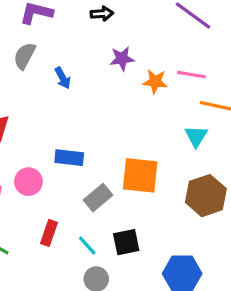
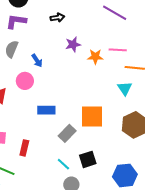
pink circle: (28, 182) -> (25, 81), moved
red rectangle: (49, 233) -> (24, 148), moved

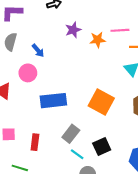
blue rectangle: (46, 110) -> (53, 101), size x1.4
orange square: (92, 117) -> (101, 102), turned 35
gray rectangle: (67, 133) -> (71, 134), moved

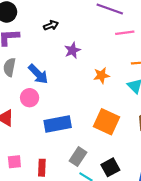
pink line: (120, 30) -> (125, 33), moved
orange star: (98, 40) -> (101, 75), moved
blue arrow: (38, 51) -> (38, 74), size x1.5

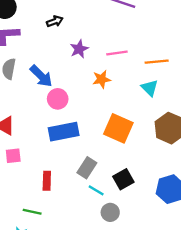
pink line: (125, 33) -> (117, 53), moved
orange star: (101, 75) -> (102, 79), moved
pink circle: (30, 98) -> (58, 99), moved
pink square: (14, 162) -> (13, 156), moved

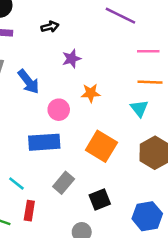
pink line: (117, 53) -> (148, 51), moved
pink circle: (58, 99) -> (59, 110), moved
red rectangle: (47, 181) -> (29, 211), moved
cyan line: (96, 190) -> (16, 183), moved

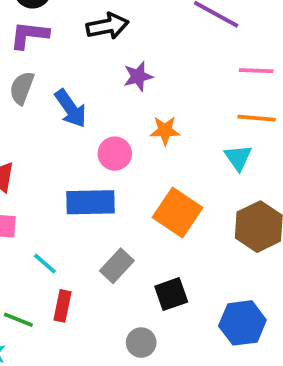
black arrow: (50, 27) -> (107, 26), size x1.5

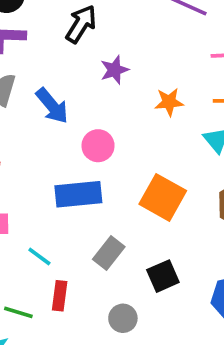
black arrow: (107, 26) -> (81, 24), turned -42
orange star: (165, 130) -> (169, 102), moved
gray circle: (141, 343) -> (123, 318), moved

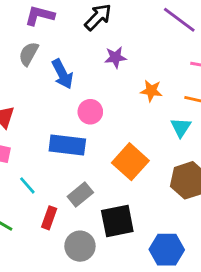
black square: (163, 276) -> (117, 221), size x1.4
red rectangle: (60, 296) -> (49, 218), moved
gray circle: (123, 318) -> (80, 246), size x1.4

